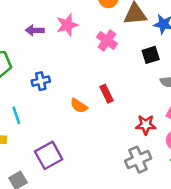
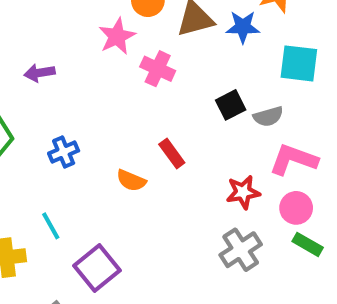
pink star: (67, 25) -> (117, 36), moved
black square: (151, 55) -> (231, 105), moved
cyan line: (16, 115) -> (51, 226), moved

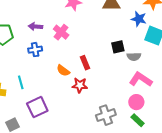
blue star: (243, 27) -> (139, 19), moved
pink cross: (158, 69) -> (61, 32), moved
purple arrow: (40, 73) -> (35, 26), moved
red star: (243, 192) -> (80, 85), moved

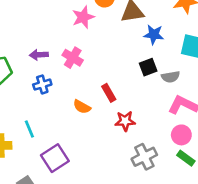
blue star: (139, 19) -> (154, 35), moved
red star: (80, 85) -> (125, 121), moved

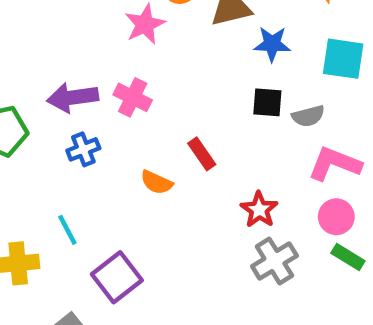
purple arrow: (39, 55) -> (73, 97), size x1.5
black square: (148, 67) -> (267, 102), turned 30
red star: (125, 121) -> (259, 210), moved, turned -30

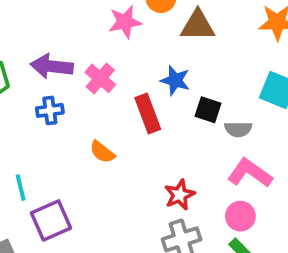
blue star: (272, 44) -> (175, 80), moved
red rectangle: (202, 154) -> (148, 114), moved, size x1.4
cyan line: (67, 230) -> (21, 188), moved

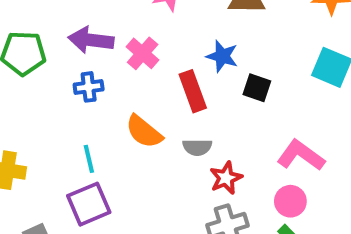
gray semicircle: (238, 129) -> (197, 147), moved
orange semicircle: (102, 152) -> (144, 132), size x1.4
cyan line: (21, 188) -> (89, 159), moved

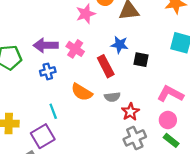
purple square: (89, 204) -> (43, 136), moved

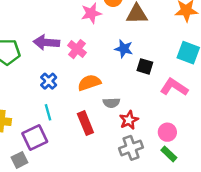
red rectangle: (106, 66) -> (85, 123), moved
blue cross: (48, 71) -> (49, 81), moved, turned -35
orange semicircle: (82, 92) -> (89, 83), moved, turned 125
pink L-shape: (170, 94) -> (174, 87), moved

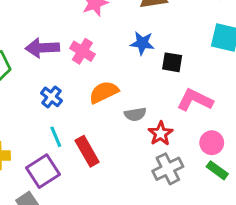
pink L-shape: (174, 87) -> (195, 100), moved
red rectangle: (85, 123) -> (87, 151), moved

